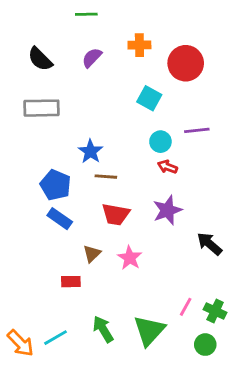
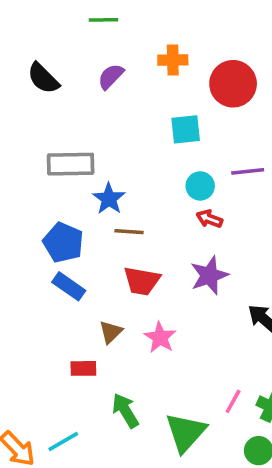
cyan square: (149, 98) -> (186, 129), turned -35
gray rectangle: (41, 108) -> (71, 164), moved
green arrow: (103, 329) -> (125, 410), moved

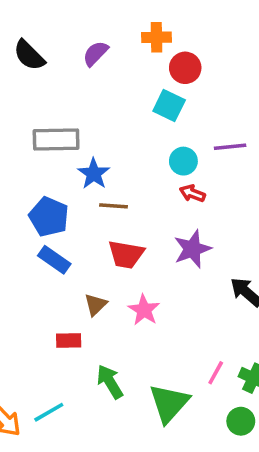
red circle: (233, 84) -> (185, 68), moved, size x0.7
cyan square: (186, 129) -> (169, 105), turned 32

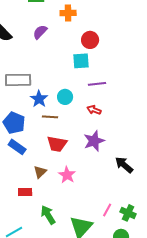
orange cross: (156, 37) -> (68, 13), moved
cyan square: (169, 105) -> (81, 61), turned -30
purple line: (230, 147) -> (97, 84), moved
cyan circle: (183, 161) -> (65, 97), moved

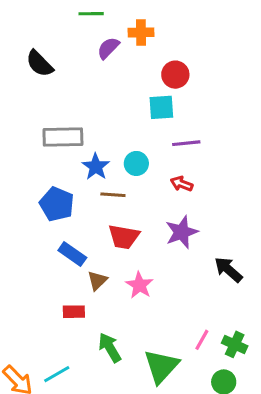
purple semicircle: (40, 32) -> (108, 48), moved
blue rectangle: (17, 147) -> (72, 254), moved

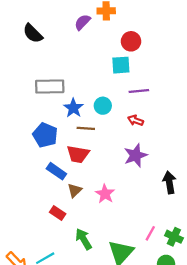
red trapezoid: (124, 237) -> (78, 154), moved
black arrow: (228, 270) -> (169, 182), turned 40
red rectangle: (74, 312) -> (58, 213), turned 35

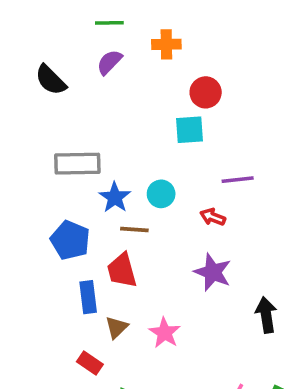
purple semicircle: (82, 22) -> (109, 62), moved
purple line: (139, 91) -> (238, 180), moved
red trapezoid: (78, 154) -> (122, 270), turned 65
purple star: (136, 155) -> (213, 272), turned -30
blue rectangle: (56, 171) -> (88, 297), turned 48

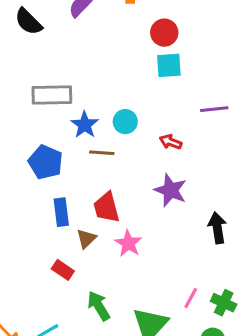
cyan square: (190, 130) -> (169, 65), moved
purple line: (238, 180) -> (214, 109), moved
red trapezoid: (122, 270) -> (106, 207), moved

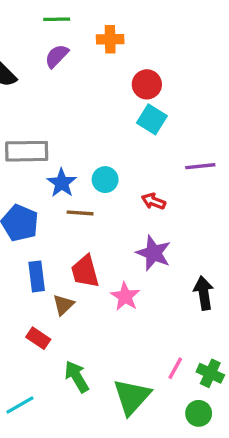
cyan square: (169, 65) -> (152, 119), turned 36
pink star: (128, 243) -> (125, 296), moved

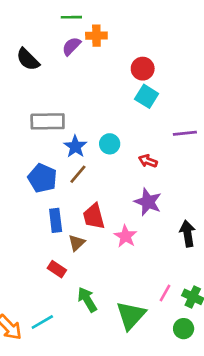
orange cross: (110, 39) -> (96, 36), moved
brown line: (80, 213) -> (78, 174), moved, turned -54

